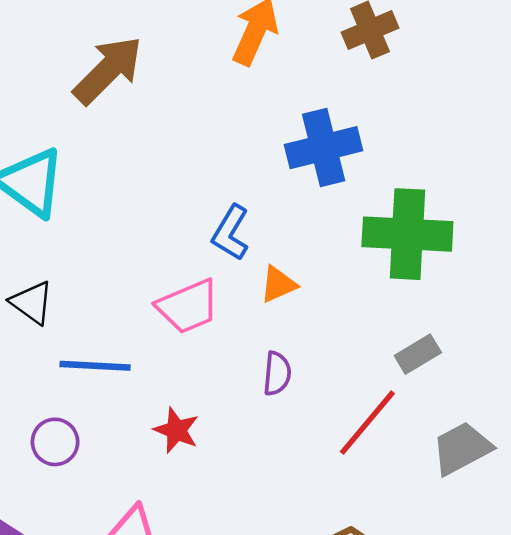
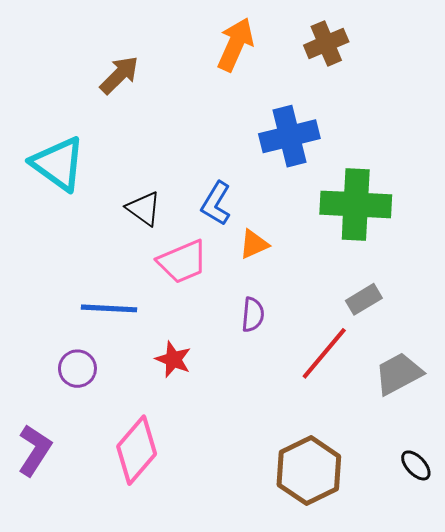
brown arrow: (108, 70) -> (119, 75), size x0.7
black triangle: (32, 302) -> (144, 209), moved

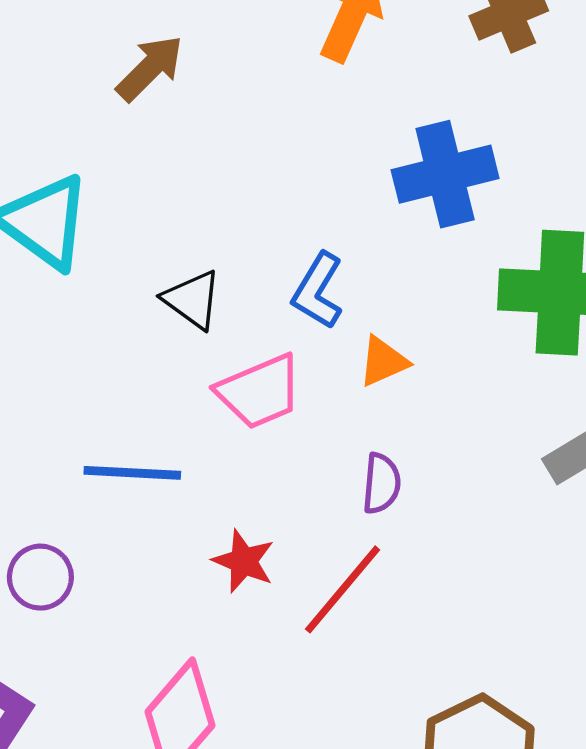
red line: (324, 353) -> (343, 589), moved
purple circle: (77, 369) -> (40, 577), moved

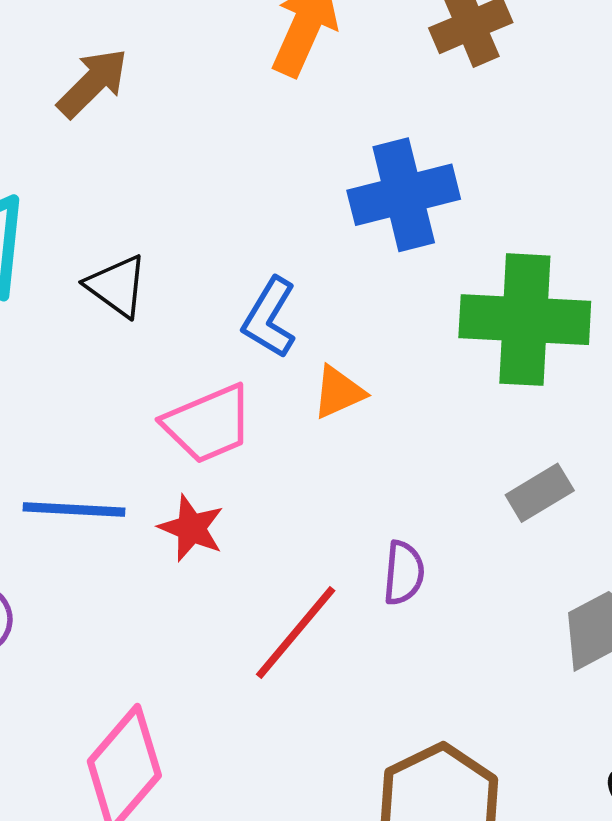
black triangle: (192, 300) -> (117, 286), moved
purple semicircle: (381, 483) -> (404, 573), moved
red star: (244, 561) -> (191, 528), moved

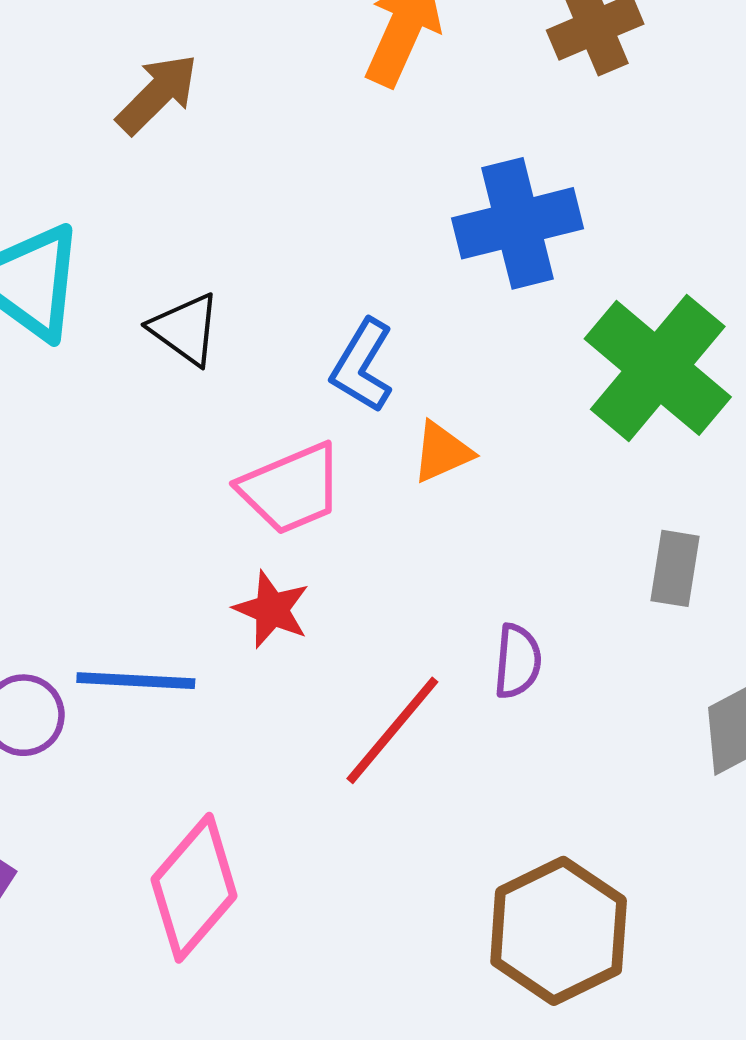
green cross: (525, 320) -> (658, 368), turned 37
gray rectangle: (540, 493) -> (675, 568), turned -50
blue line: (74, 510) -> (136, 681), moved

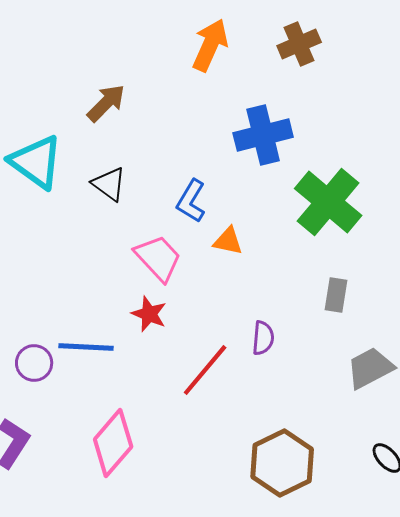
brown arrow: (157, 94) -> (106, 103), moved
orange triangle: (442, 452) -> (228, 241), turned 36
pink trapezoid: (291, 489) -> (158, 258), turned -110

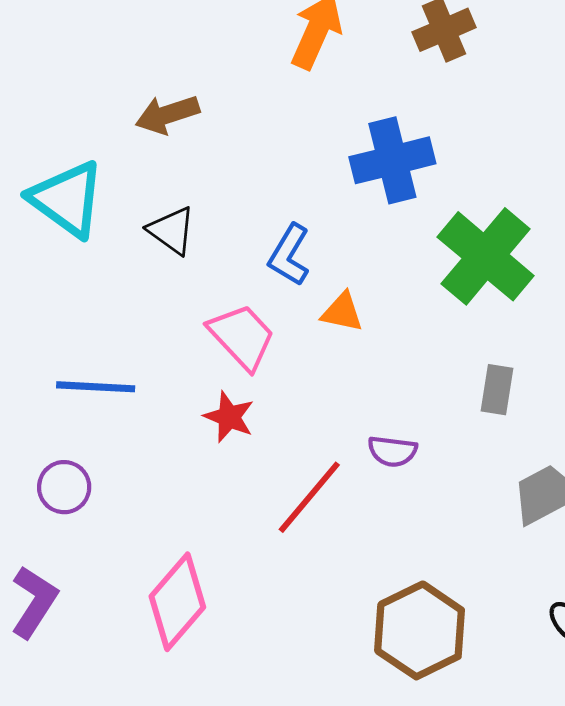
brown arrow: (106, 103) -> (167, 114), turned -153
purple semicircle: (263, 338) -> (392, 451), turned 92
blue line: (86, 347) -> (96, 387), moved

